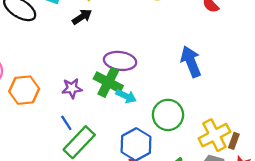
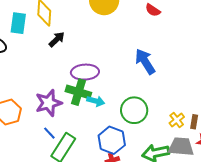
black arrow: (82, 17) -> (57, 39), moved
purple star: (72, 88) -> (49, 103), size x1.5
yellow cross: (214, 135) -> (177, 120), size x0.6

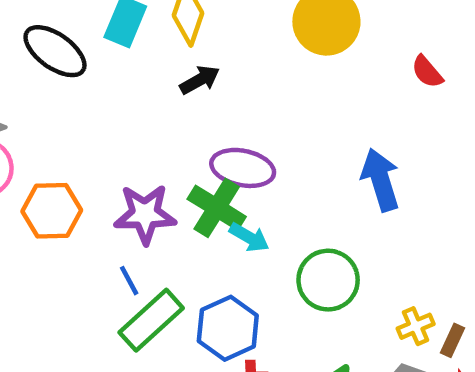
blue hexagon: (112, 140) -> (228, 328), moved

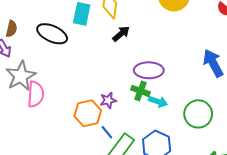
green cross: (217, 208) -> (140, 91), size x0.7
orange hexagon: (52, 211) -> (88, 113), moved
purple star: (145, 214) -> (108, 100), size x0.6

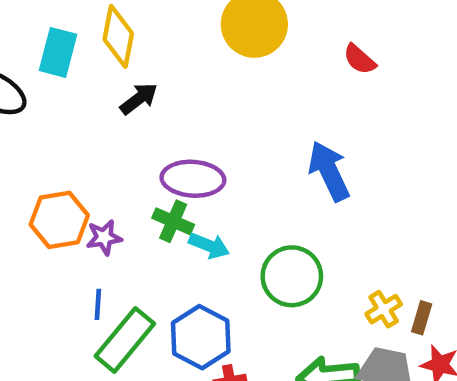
orange hexagon: (88, 113) -> (59, 220), moved
blue line: (107, 132) -> (98, 304), turned 40

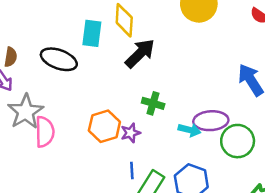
black arrow: (139, 99) -> (140, 53), size x1.5
purple ellipse: (193, 179) -> (211, 121), moved
green cross: (173, 221) -> (153, 103), moved

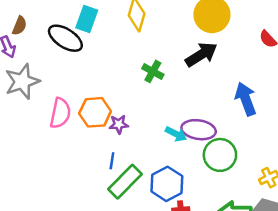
cyan rectangle: (92, 33) -> (87, 19), moved
black arrow: (140, 53) -> (201, 55), moved
green cross: (153, 103) -> (153, 71), moved
pink semicircle: (45, 132) -> (60, 113), moved

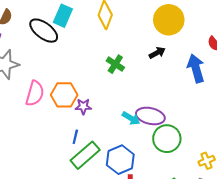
black arrow: (201, 55) -> (157, 53), size x0.6
blue arrow: (246, 99) -> (196, 68), moved

